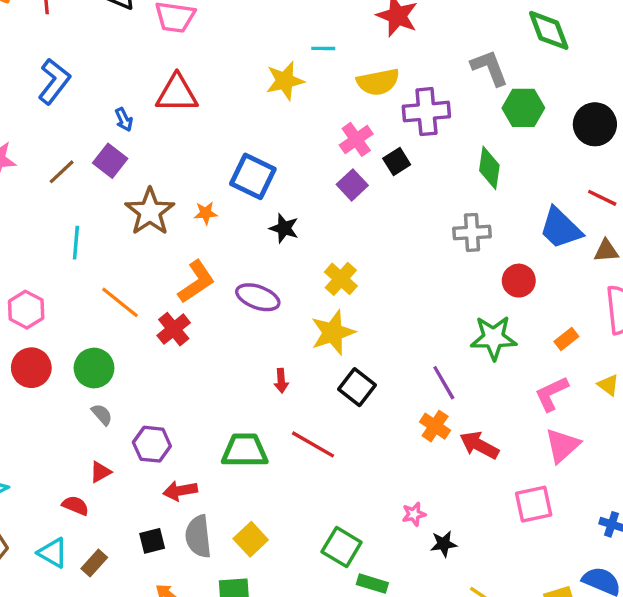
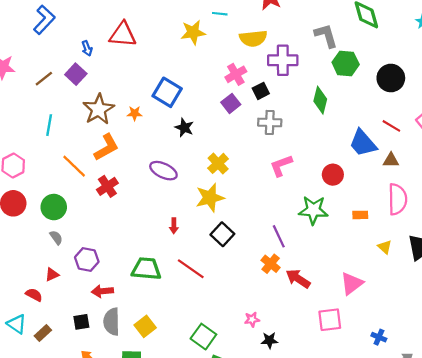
gray cross: (472, 232) -> (270, 122), moved
orange L-shape: (196, 282) -> (106, 147), moved
orange rectangle: (566, 339) -> (360, 215), turned 32
pink L-shape: (551, 394) -> (281, 166), moved

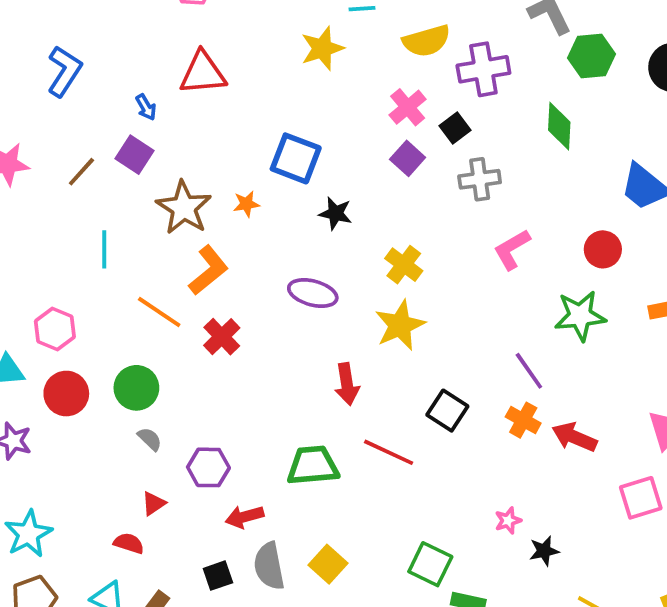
red arrow: (174, 226) -> (347, 384), size x1.5
black square: (222, 234) -> (447, 411), moved

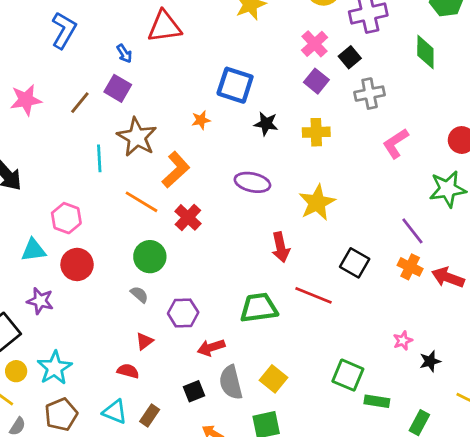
brown star: (184, 208) -> (137, 137), moved
yellow cross: (404, 265) -> (316, 132), moved, turned -36
green circle: (136, 388) -> (150, 257), moved

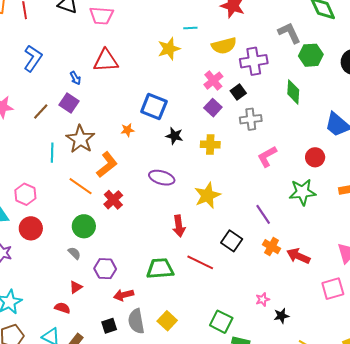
purple line: (412, 231) -> (263, 214), moved

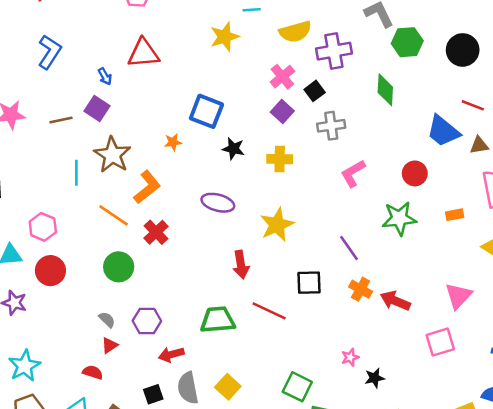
brown line: (41, 112) -> (61, 120), turned 36
black square: (232, 241) -> (309, 283), turned -35
gray semicircle: (74, 253) -> (107, 320), moved

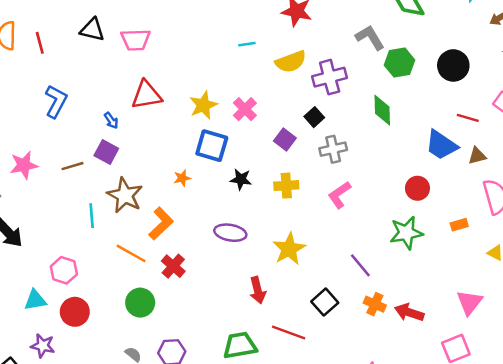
yellow star: (225, 37) -> (203, 105), moved
pink cross: (282, 77) -> (245, 109), moved
pink L-shape: (353, 173) -> (339, 195), moved
black square: (309, 283) -> (325, 302), turned -35

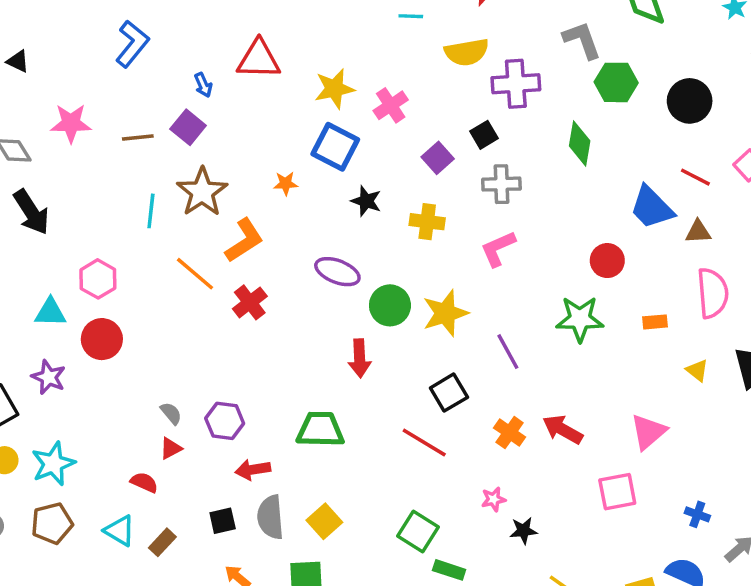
yellow star: (289, 249) -> (445, 313), moved
green circle: (140, 303) -> (390, 305), moved
orange cross: (375, 304) -> (510, 433), moved
red line: (289, 333) -> (424, 443), moved

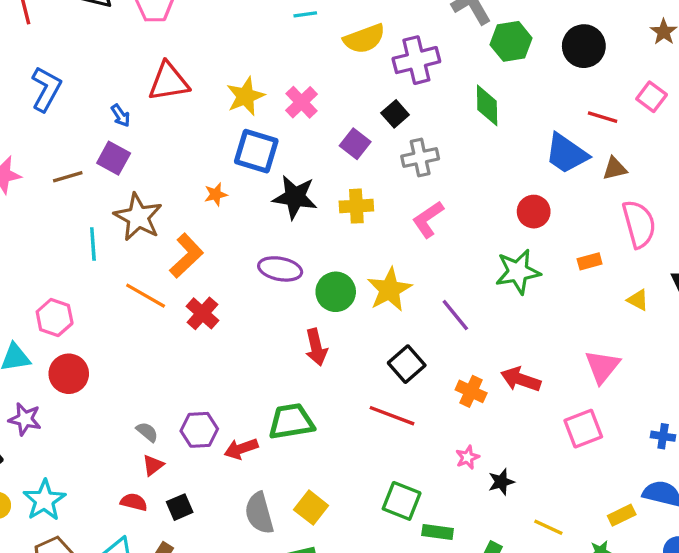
black star: (366, 201) -> (295, 197), size x1.5
red arrow: (253, 470) -> (241, 449), moved
black square: (223, 521) -> (180, 507), moved

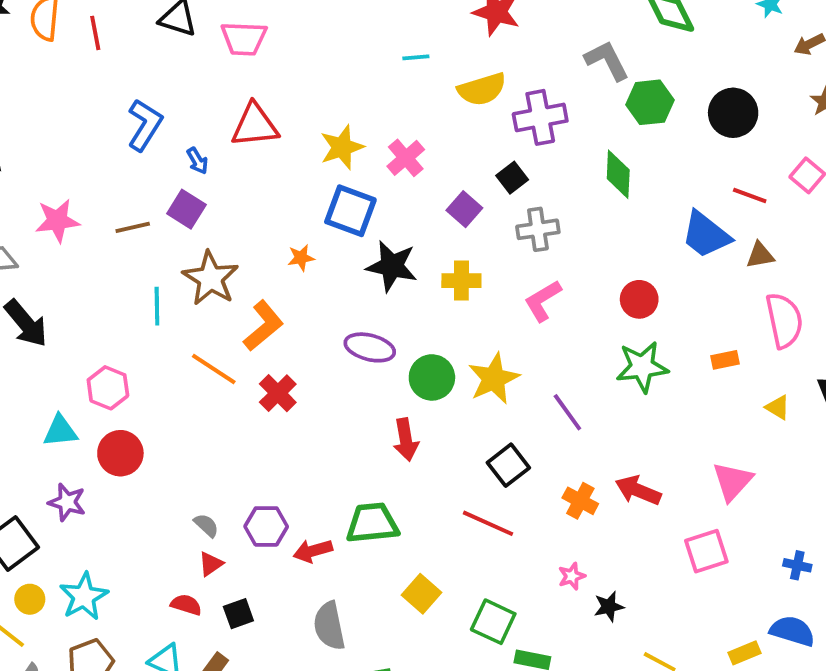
blue L-shape: (46, 89) -> (145, 125), moved
red circle: (534, 212) -> (639, 299), moved
yellow square: (311, 508) -> (421, 594), moved

